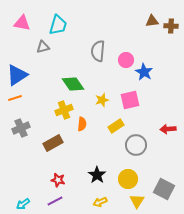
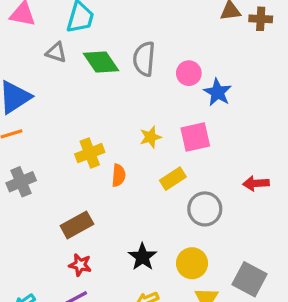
gray triangle: (43, 47) -> (56, 52), turned 32
green diamond: (73, 84) -> (101, 62), moved
brown rectangle: (53, 143) -> (77, 225), moved

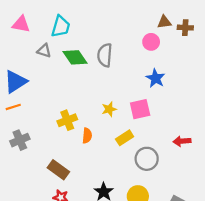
pink circle: (189, 73) -> (151, 42), moved
brown rectangle: (77, 225) -> (58, 170), turned 65

